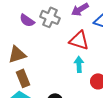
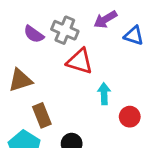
red triangle: (79, 40) -> (80, 61), moved
brown rectangle: (23, 78) -> (42, 115), moved

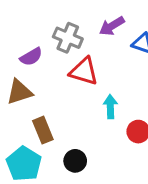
purple semicircle: (34, 34) -> (31, 57), moved, turned -65

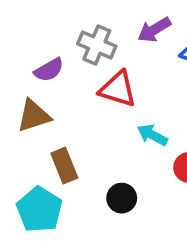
cyan arrow: (110, 107) -> (152, 135), turned -60
black circle: (75, 161) -> (122, 198), moved

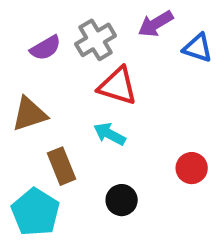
gray cross: (97, 45) -> (96, 40), turned 36
purple semicircle: (49, 70) -> (45, 48), moved
cyan arrow: (152, 135) -> (110, 134), moved

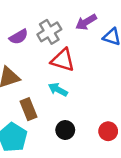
red circle: (192, 168) -> (108, 131), moved

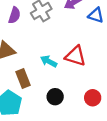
purple semicircle: (19, 37) -> (14, 15), turned -42
red triangle: (63, 60) -> (75, 56), moved

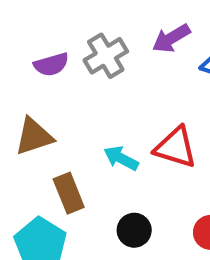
purple semicircle: (14, 15) -> (51, 64), turned 56

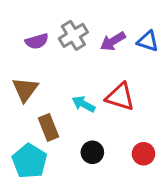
purple arrow: (171, 38) -> (113, 41), moved
brown triangle: (34, 136) -> (25, 89), turned -36

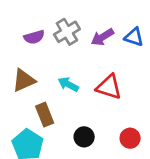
brown triangle: (25, 89) -> (24, 80), turned 30
cyan arrow: (84, 104) -> (68, 84), moved

